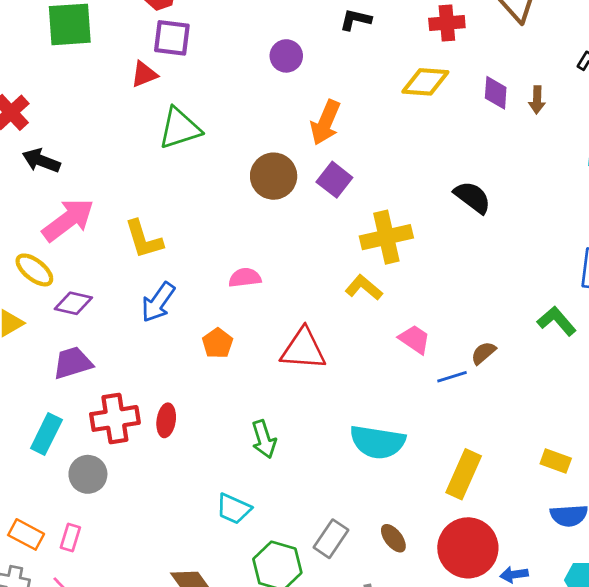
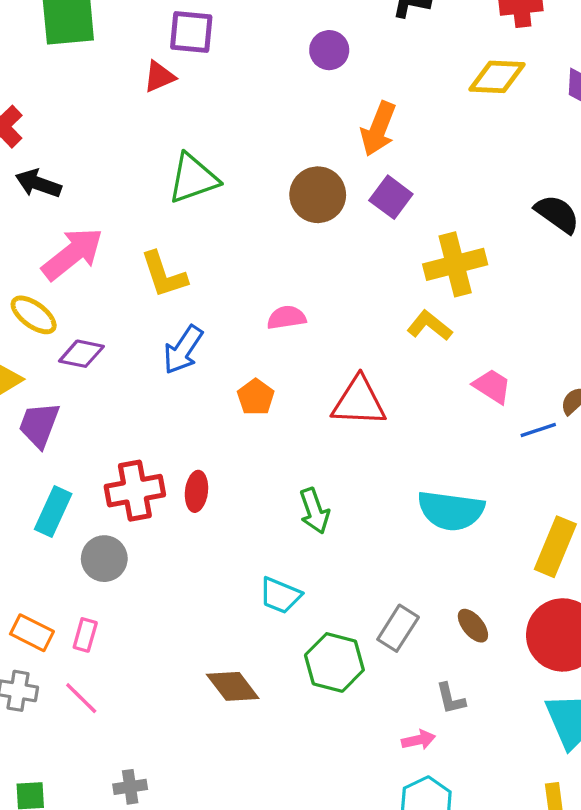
green triangle: (180, 128) -> (193, 178), moved
purple trapezoid: (73, 363) -> (39, 425), moved, turned -51

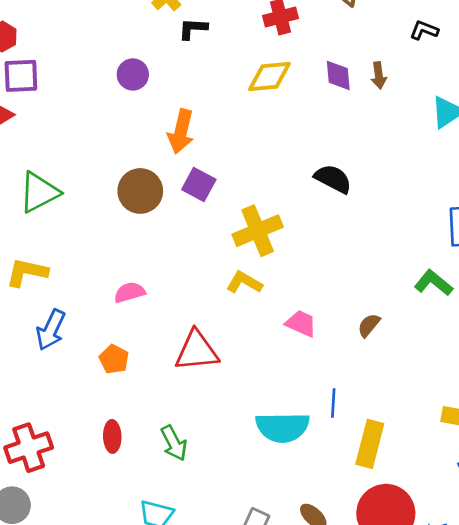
yellow L-shape: (164, 275) -> (27, 272), turned 129
blue line: (538, 430) -> (333, 403), moved, turned -60
red ellipse: (196, 491) -> (112, 436), moved

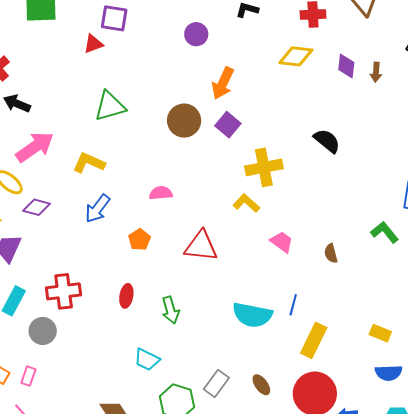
brown semicircle: (369, 325) -> (331, 253), turned -66

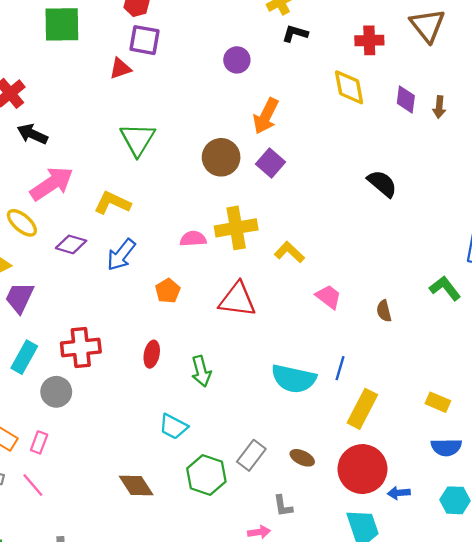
yellow diamond: (296, 56) -> (349, 87), turned 72
green triangle: (110, 106) -> (138, 139), turned -44
yellow cross: (264, 167) -> (236, 228), moved
purple diamond: (36, 207) -> (71, 244), moved
brown ellipse: (261, 385) -> (302, 458), turned -30

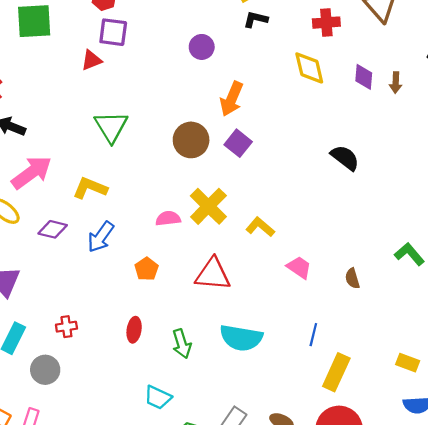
yellow cross: (236, 228) -> (208, 206), turned -33
red cross: (81, 348) -> (66, 327), size x0.6
cyan semicircle: (294, 379) -> (241, 338), moved

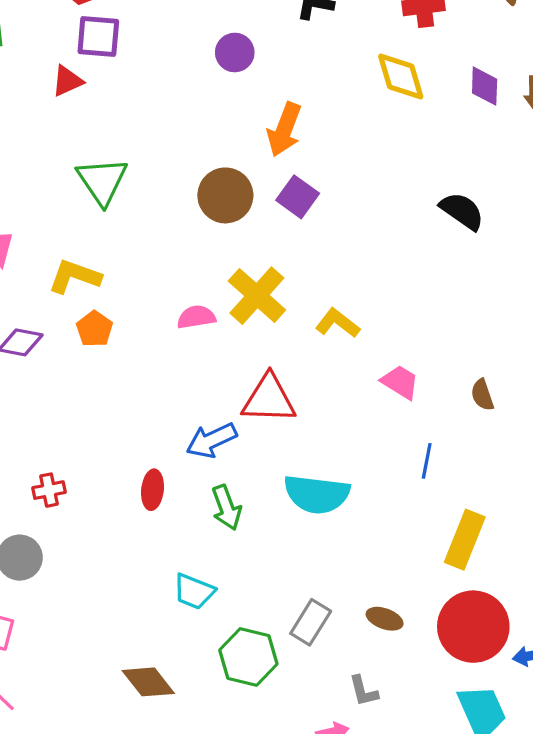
blue arrow: (101, 237) -> (211, 440), moved, turned 32
orange pentagon: (146, 269) -> (94, 329), moved
blue line: (313, 335) -> (427, 461), moved

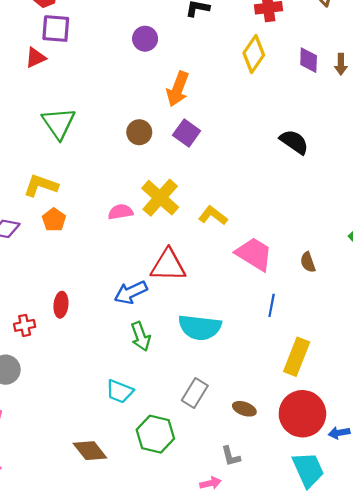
yellow diamond: (401, 77) -> (254, 54), turned 51
brown circle: (225, 195) -> (139, 132), size x0.7
pink trapezoid: (400, 382) -> (254, 254), size x1.5
red ellipse: (152, 490) -> (61, 305), moved
gray rectangle: (311, 622) -> (195, 393), moved

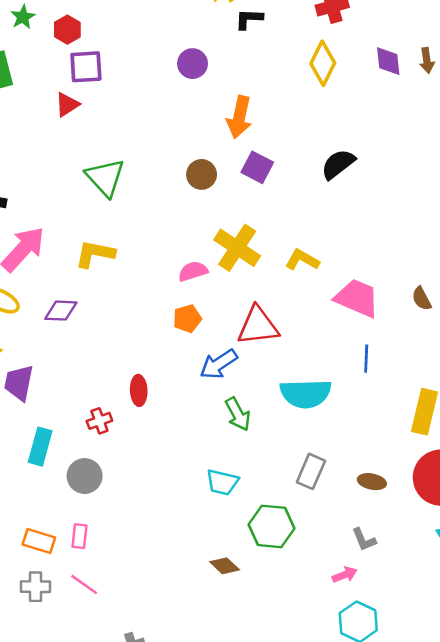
black semicircle: (294, 142) -> (338, 164), moved, turned -64
orange pentagon: (54, 220) -> (187, 319), moved, turned 30
blue line: (272, 305) -> (366, 359), moved
brown diamond: (90, 451) -> (225, 566), moved, size x0.7

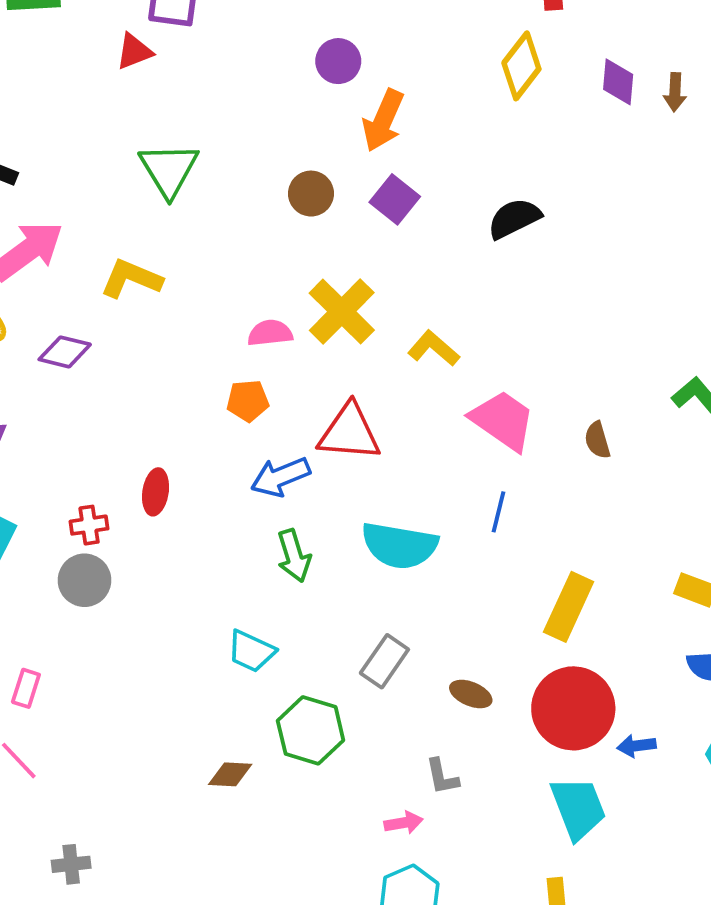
purple circle: (193, 64) -> (338, 61), moved
gray circle: (85, 476) -> (85, 580), moved
brown diamond: (225, 566) -> (230, 774), turned -52

